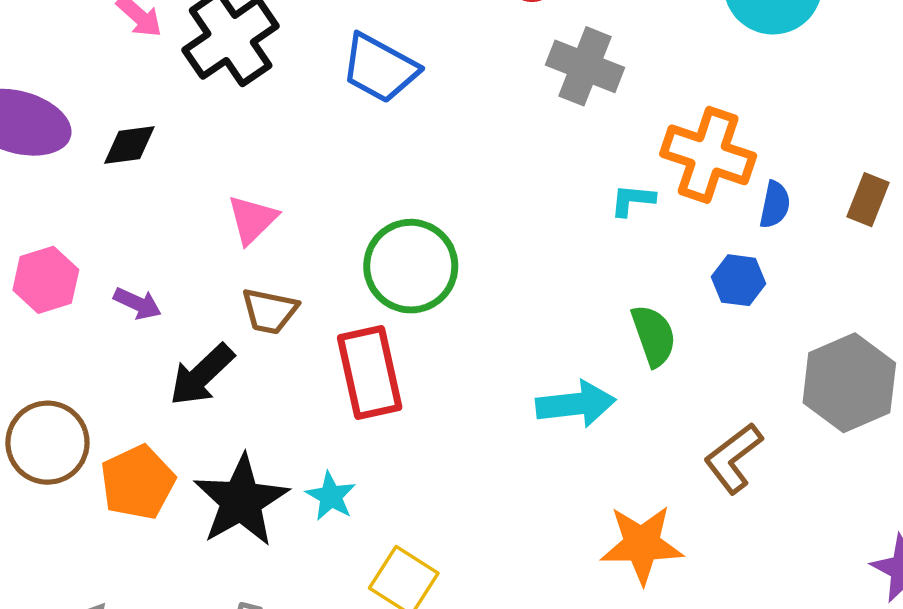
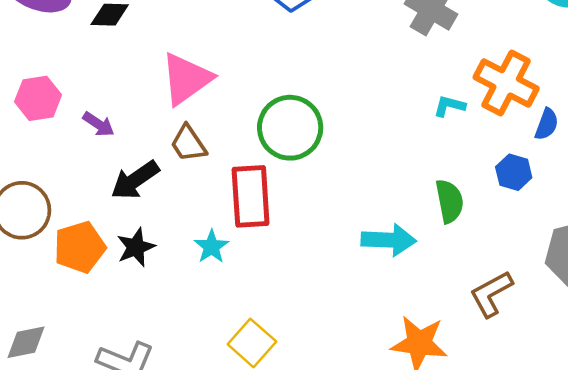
pink triangle: (252, 219) -> (186, 79), size x1.5
brown trapezoid: (270, 311) -> (188, 144), turned 36
cyan star: (331, 496) -> (212, 247), moved
black star: (241, 501) -> (136, 247), moved, size x0.6

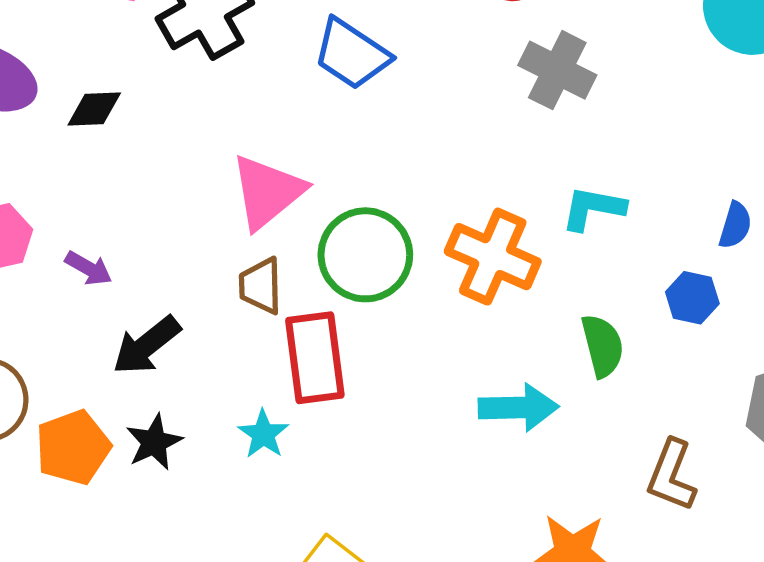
pink triangle: (186, 79) -> (267, 192), moved
orange cross: (506, 83) -> (493, 257), moved
cyan L-shape: (449, 106) -> (593, 208), size x1.4
brown trapezoid: (188, 144) -> (261, 286), moved, turned 36
brown L-shape: (491, 294) -> (672, 475), turned -36

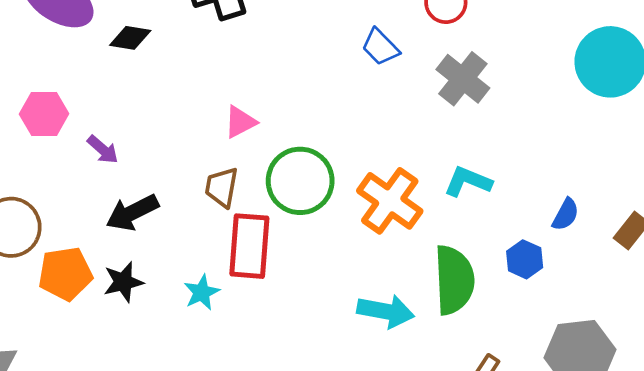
blue trapezoid: (352, 54) -> (380, 47), moved, size x0.7
pink triangle: (267, 192) -> (240, 122), size x0.6
green semicircle: (602, 346) -> (454, 280), size x1.5

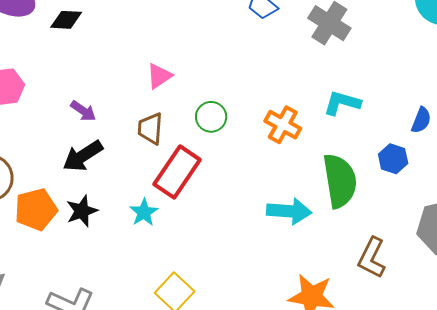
purple arrow: (103, 149) -> (83, 111), moved
green circle: (300, 181) -> (211, 117), size x0.6
orange cross: (390, 201) -> (283, 125), size x0.7
red rectangle: (249, 246) -> (177, 172), turned 36

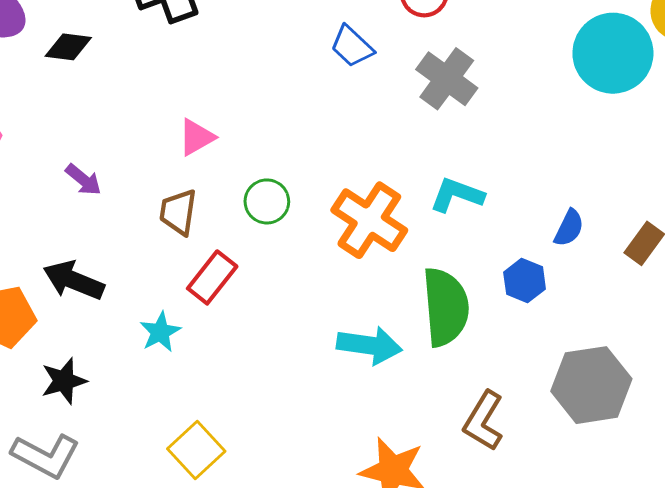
orange cross: (283, 125) -> (369, 220), size x1.4
black arrow: (83, 156) -> (74, 280), moved, turned 51
red rectangle: (177, 172) -> (212, 277), size x0.7
black star: (82, 211) -> (64, 381), moved

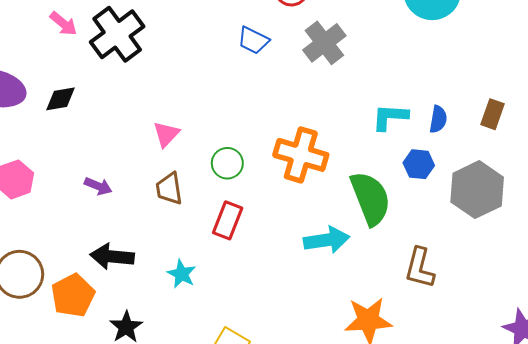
gray cross: (447, 79) -> (324, 43), turned 33
cyan L-shape: (457, 195) -> (390, 117), moved
red rectangle: (212, 277) -> (228, 220), moved
gray hexagon: (591, 385) -> (477, 190), moved

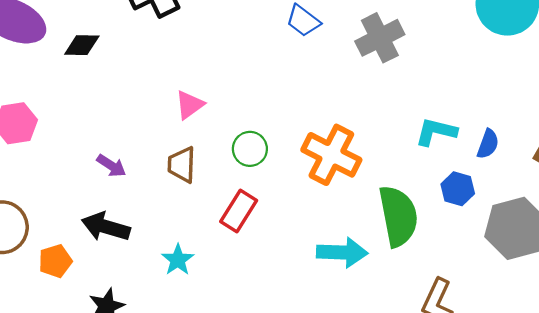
purple arrow: (98, 186) -> (111, 166), moved
orange pentagon: (73, 295) -> (55, 261), size x0.7

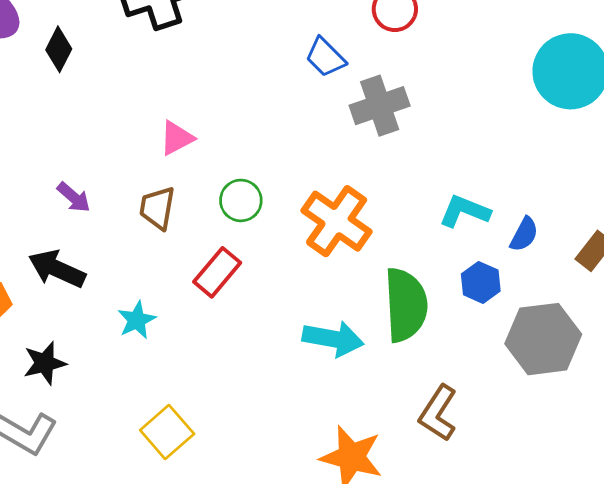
gray cross: (380, 38) -> (380, 106), moved
black diamond: (82, 45) -> (59, 49), turned -72

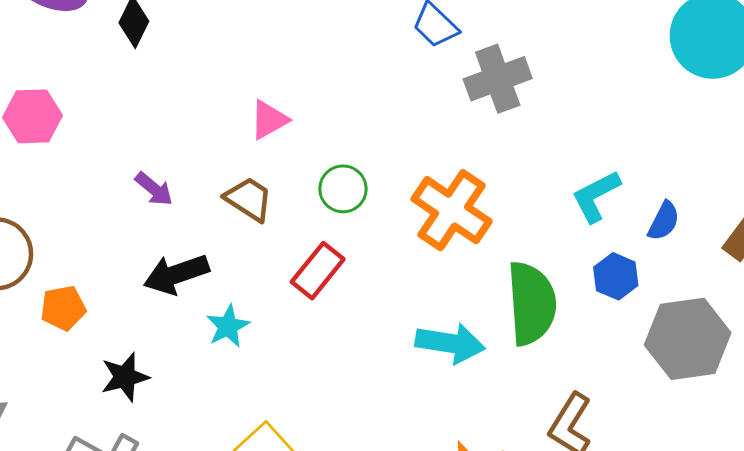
brown trapezoid: (157, 208) -> (249, 199), turned 114
cyan L-shape: (465, 211) -> (596, 196), turned -48
black arrow: (57, 269) -> (176, 274), moved, turned -42

